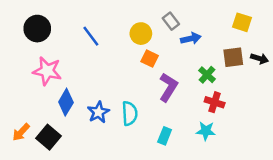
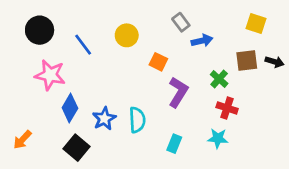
yellow circle: (141, 34) -> (127, 35), moved
blue line: (91, 36) -> (83, 45), moved
black square: (48, 137) -> (76, 148), moved

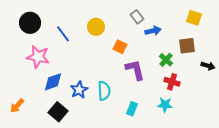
black arrow: (275, 62) -> (208, 66), moved
purple L-shape: (178, 92) -> (135, 70), turned -45
blue diamond: (70, 108) -> (53, 82), turned 40

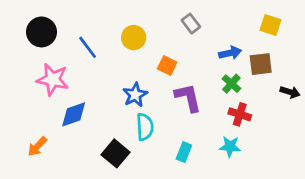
blue arrow: (153, 31) -> (230, 53), moved
blue star: (79, 90) -> (135, 95), moved
orange arrow: (17, 106) -> (37, 146), moved
black square: (58, 112) -> (115, 153), moved

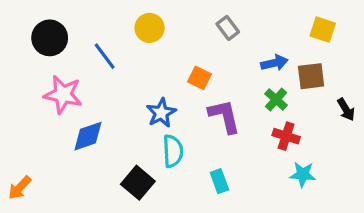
yellow circle: (134, 38) -> (150, 28), moved
black arrow: (290, 92) -> (346, 109), turned 42
orange arrow: (37, 146) -> (20, 188), moved
cyan star: (230, 146) -> (303, 174), moved
cyan rectangle: (184, 152) -> (219, 181), turned -42

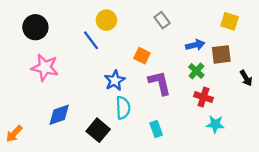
blue line: (105, 56) -> (91, 40), moved
blue diamond: (88, 136) -> (59, 115), moved

